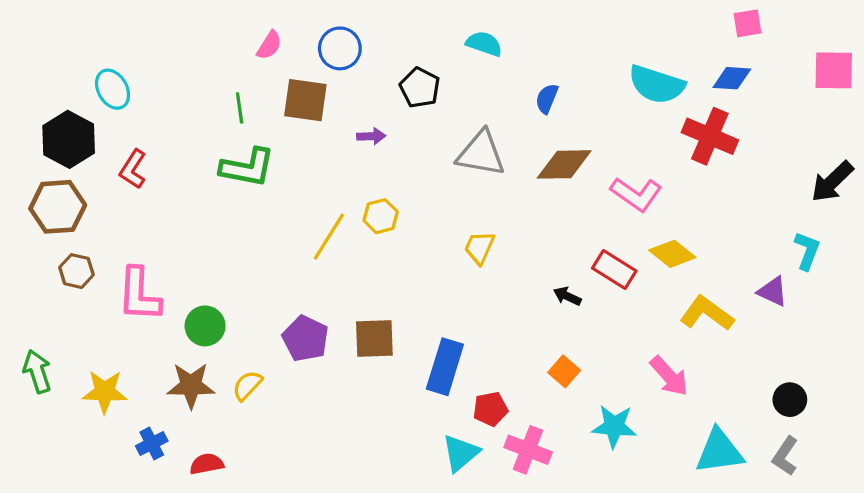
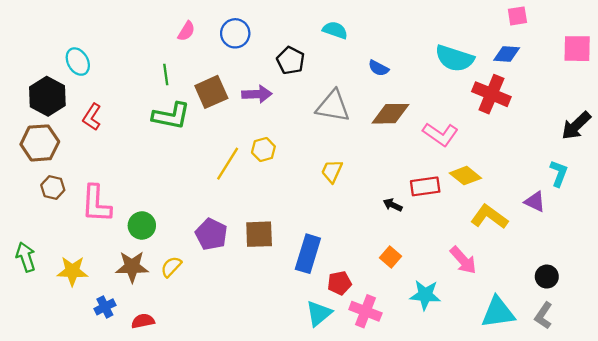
blue semicircle: (547, 99) -> (379, 68), turned -84
brown square: (305, 100) -> (211, 92), moved, turned -32
purple arrow: (371, 136) -> (257, 94), size x1.5
red rectangle: (614, 269) -> (425, 186), turned -40

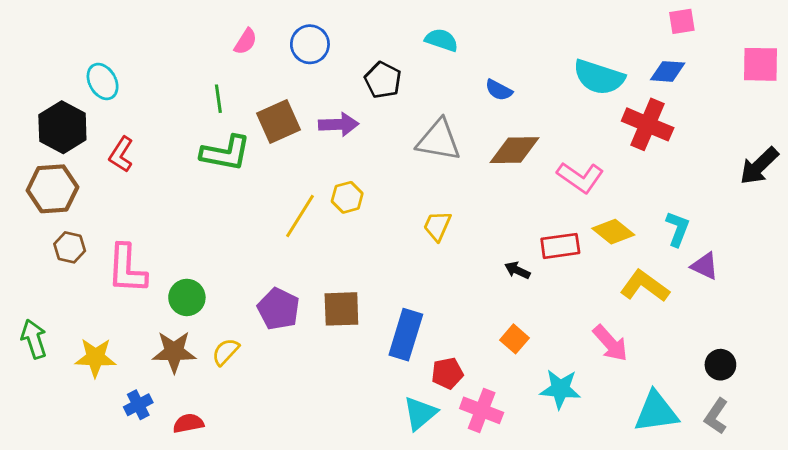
cyan L-shape: (559, 173) -> (678, 229), moved

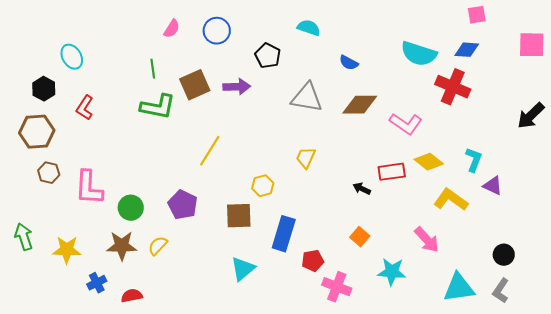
black hexagon: (62, 127) -> (44, 89), size x0.7
yellow hexagon: (347, 197) -> (263, 186), moved
purple pentagon: (278, 309) -> (183, 205), moved
cyan triangle: (420, 413) -> (243, 269), moved

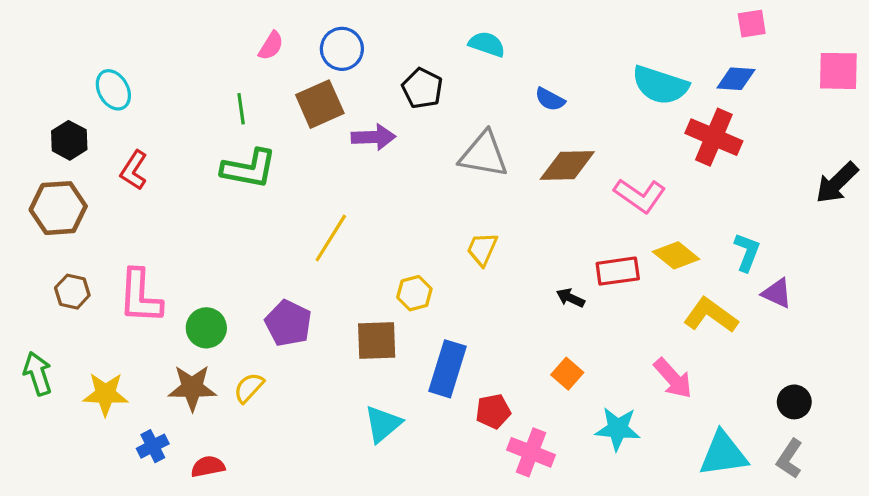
brown square: (195, 85) -> (320, 104), moved
brown hexagon: (49, 173) -> (72, 292), moved

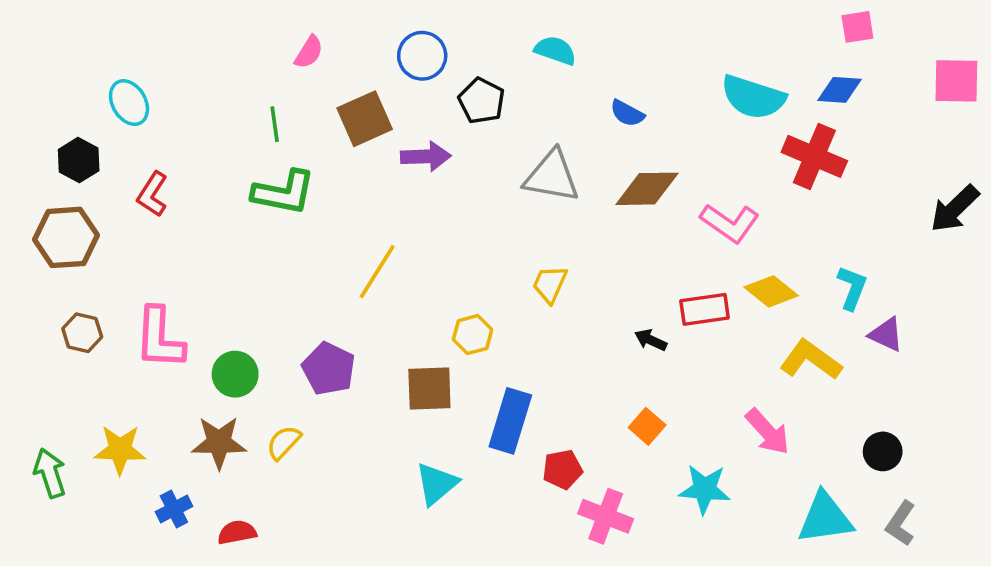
blue circle: (342, 49) -> (422, 56), moved
green arrow: (38, 374) -> (50, 473), moved
black circle: (794, 402) -> (883, 451), moved

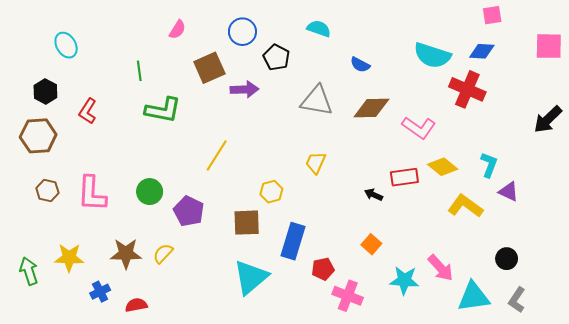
cyan ellipse: (129, 103) -> (66, 45), moved
green line: (275, 124) -> (139, 71), moved
green circle: (235, 374) -> (150, 192), moved
pink arrow: (768, 432) -> (441, 268), moved
cyan triangle: (437, 484) -> (251, 277), size x1.4

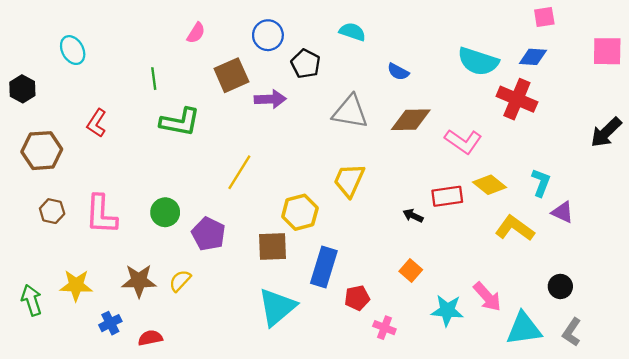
black hexagon: (45, 91) -> (22, 89), moved
yellow trapezoid: (316, 163) -> (349, 180), size x1.4
yellow hexagon: (271, 192) -> (300, 212), size x1.4
pink cross: (348, 296) -> (384, 328), size x0.7

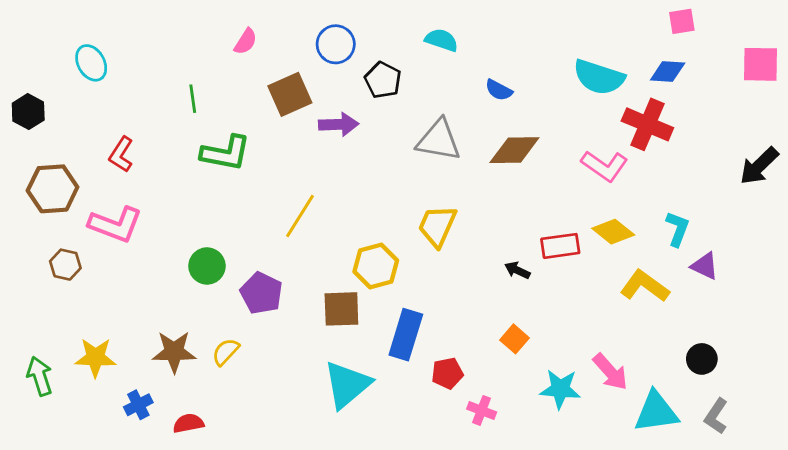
pink L-shape: (463, 141) -> (605, 166), moved
pink L-shape: (101, 215) -> (115, 225), moved, turned -72

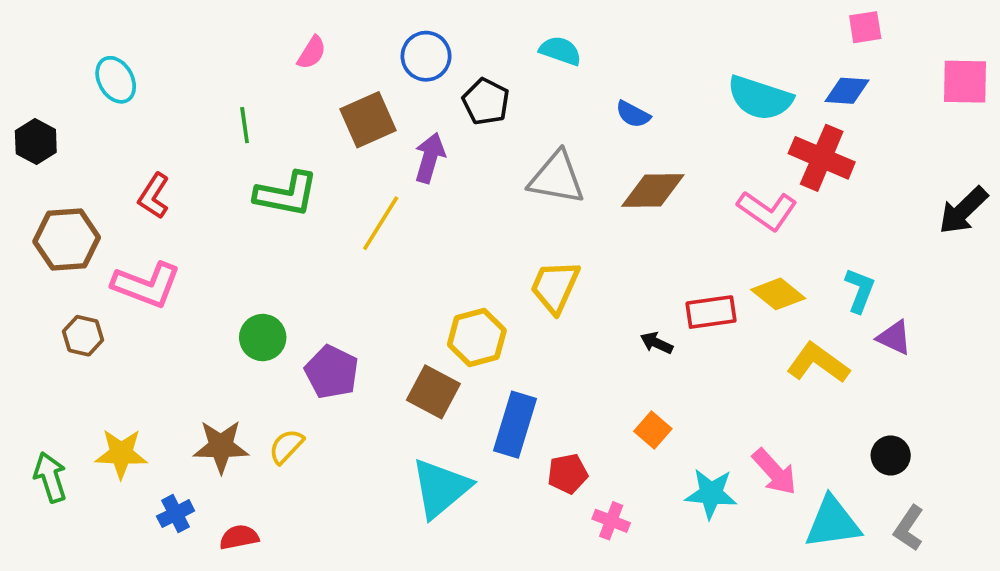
purple arrow: (339, 124) -> (430, 158), turned -72
yellow line: (300, 216) -> (381, 223), moved
brown square: (341, 309) -> (433, 392), turned 30

